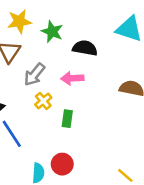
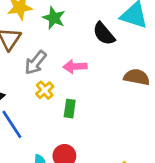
black semicircle: (85, 48) -> (104, 34), moved, turned -140

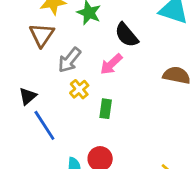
black semicircle: (104, 34) -> (126, 35), moved
pink arrow: (75, 67) -> (111, 64), turned -40

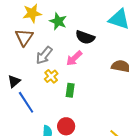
black semicircle: (126, 35) -> (85, 37), turned -30

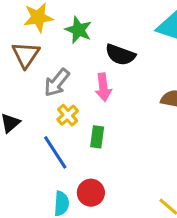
pink arrow: (74, 58) -> (103, 87), turned -54
blue line: (26, 102) -> (55, 152), moved

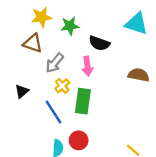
green star: (78, 30) -> (70, 26), turned -30
brown triangle: (26, 55) -> (33, 43), turned -45
green rectangle: (97, 137) -> (83, 101), size x1.6

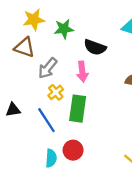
black triangle: (22, 91) -> (13, 110), moved, turned 32

